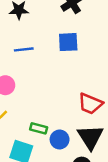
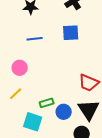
green rectangle: (39, 128) -> (47, 103), turned -32

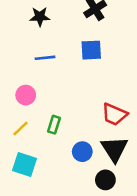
green rectangle: (47, 103) -> (54, 125), moved, turned -56
cyan square: (33, 122) -> (24, 164), moved

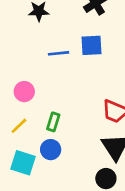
blue line: (45, 58) -> (59, 53), moved
blue circle: (82, 152) -> (51, 150), moved

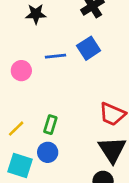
blue square: (91, 45) -> (89, 48), turned -30
pink circle: (24, 92) -> (21, 71), moved

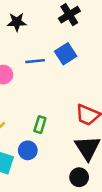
green rectangle: (50, 125) -> (40, 125), moved

